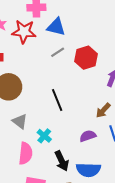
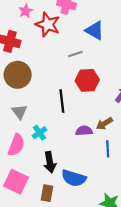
blue triangle: (56, 27) -> (95, 30), moved
red hexagon: (86, 58) -> (87, 80), moved
purple semicircle: (88, 136) -> (84, 131), moved

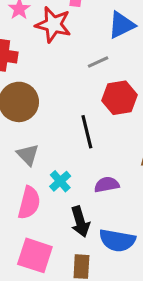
blue triangle: (95, 30) -> (121, 25), turned -48
purple semicircle: (84, 131) -> (107, 185), moved

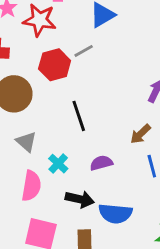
red hexagon: (120, 98) -> (55, 65), moved
black arrow: (80, 222) -> (80, 199), turned -56

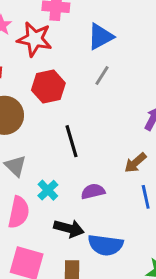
gray line: (84, 51) -> (102, 76), moved, turned -30

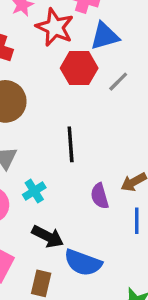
blue triangle: (101, 37) -> (105, 36), moved
red hexagon: (48, 87) -> (79, 68), moved
purple semicircle: (93, 191) -> (100, 196), moved, turned -105

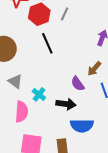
black line: (71, 144) -> (47, 43), moved
black arrow: (48, 237) -> (66, 104), moved

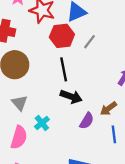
purple semicircle: (78, 84) -> (87, 121), turned -126
black arrow: (66, 104) -> (71, 97), moved

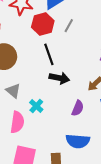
purple semicircle: (87, 121) -> (78, 108), moved

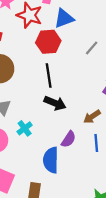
gray line: (69, 26) -> (92, 48), moved
blue semicircle: (78, 141) -> (51, 160), moved, turned 75

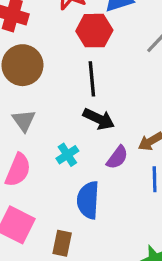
cyan cross: (25, 128) -> (67, 155), moved
purple semicircle: (69, 139) -> (117, 157), moved

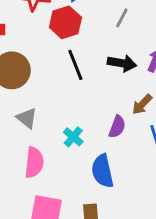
black arrow: (99, 119) -> (122, 63), moved

